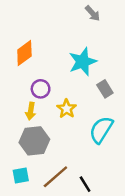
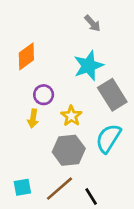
gray arrow: (93, 13) -> (92, 23), moved
gray rectangle: (105, 89) -> (112, 95), size x1.6
gray hexagon: (34, 141) -> (69, 150), moved

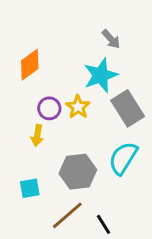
gray arrow: (92, 23) -> (111, 39), moved
yellow star: (71, 116) -> (78, 107), moved
cyan square: (22, 187) -> (30, 188), moved

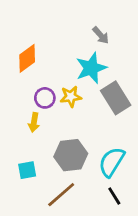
yellow star: (78, 107) -> (71, 97), turned 30
cyan semicircle: (123, 158) -> (112, 162), moved
black line: (104, 224) -> (114, 196), moved

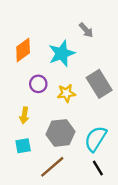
cyan star: (91, 68) -> (62, 53), moved
yellow star: (71, 97) -> (66, 93), moved
yellow arrow: (34, 122) -> (24, 115), moved

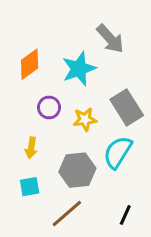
gray arrow: (86, 30) -> (110, 39), size x1.5
cyan semicircle: (96, 139) -> (118, 152), moved
black line: (98, 168) -> (125, 215), turned 56

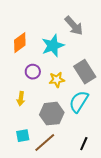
cyan square: (30, 187) -> (23, 136), moved

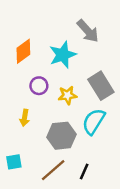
cyan square: (23, 136) -> (14, 162), moved
black line: (84, 144) -> (84, 171), moved

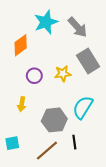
cyan star: (63, 55) -> (46, 22), moved
gray rectangle: (101, 86) -> (88, 61), moved
yellow star: (67, 95) -> (63, 74), moved
black line: (84, 171) -> (74, 142), moved, turned -32

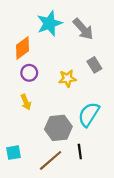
gray rectangle: (88, 61) -> (94, 65), size x0.6
purple circle: (34, 76) -> (29, 73), moved
yellow arrow: (22, 104) -> (26, 102), moved, turned -32

